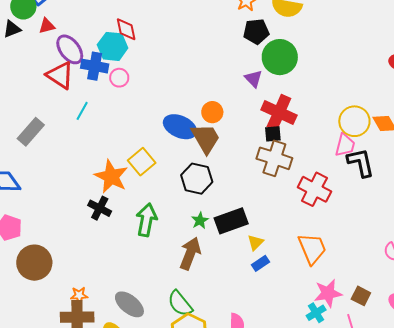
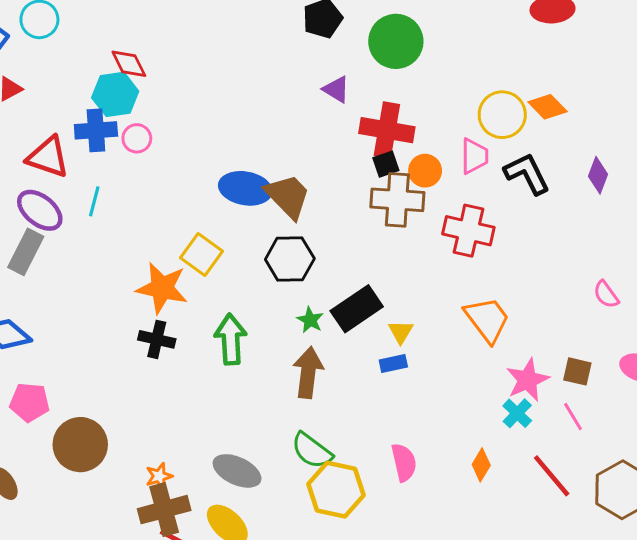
purple ellipse: (70, 49) -> (40, 210), moved
green circle: (280, 57) -> (396, 41), moved
orange circle: (212, 112) -> (425, 171), moved
pink trapezoid: (345, 145) -> (474, 156), moved
blue rectangle: (260, 263) -> (393, 363), moved, turned 36

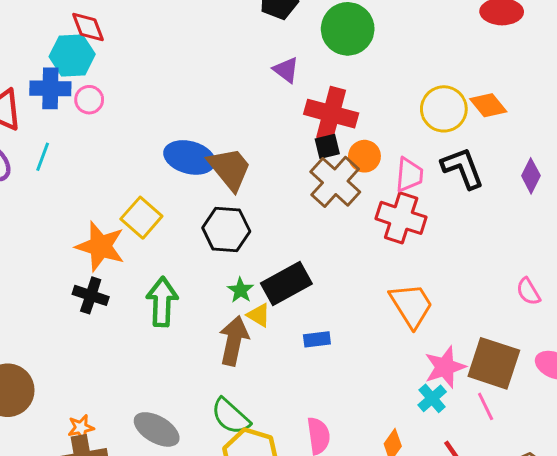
pink trapezoid: (474, 156) -> (409, 175), moved
brown cross: (397, 200) -> (335, 182), turned 33
yellow triangle: (401, 332) -> (259, 315), moved, turned -35
brown square: (577, 371) -> (494, 363), size x1.8

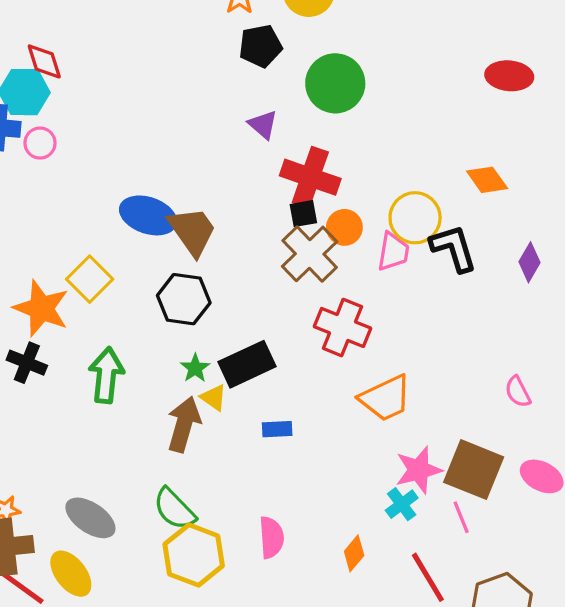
yellow circle: (444, 109) -> (415, 218), moved
red cross: (401, 218) -> (342, 327), moved
orange trapezoid: (411, 305) -> (386, 398), turned 93

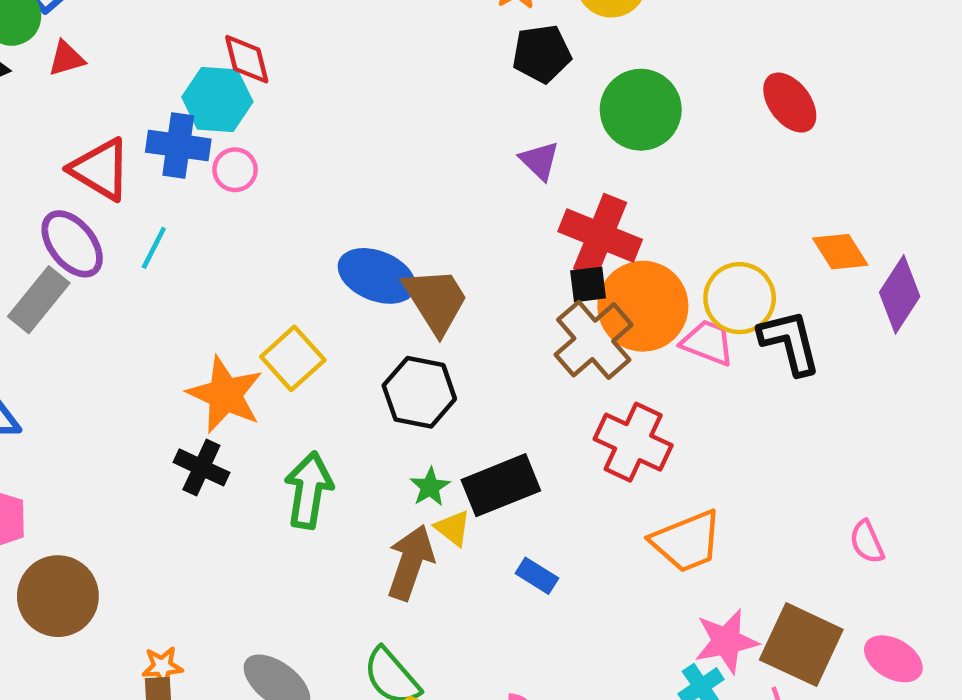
red ellipse: (509, 76) -> (790, 103), moved, turned 45
orange circle: (344, 227) -> (643, 306), size x1.8
pink trapezoid: (393, 252) -> (708, 343), turned -81
purple diamond: (530, 262) -> (900, 294), moved, size x1.4
blue rectangle: (277, 429) -> (537, 576), turned 32

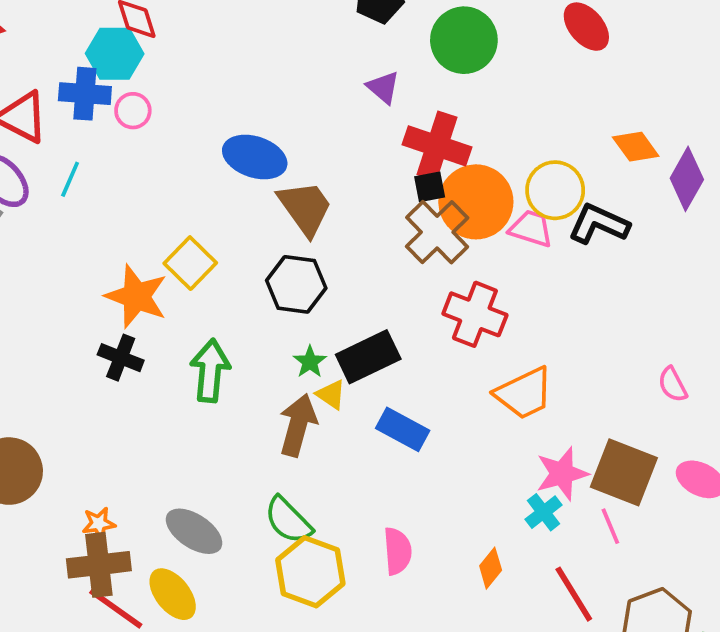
blue ellipse: (377, 276) -> (255, 157), moved
black L-shape: (790, 342) -> (599, 224), turned -48
blue rectangle: (537, 576) -> (403, 429), size x1.5

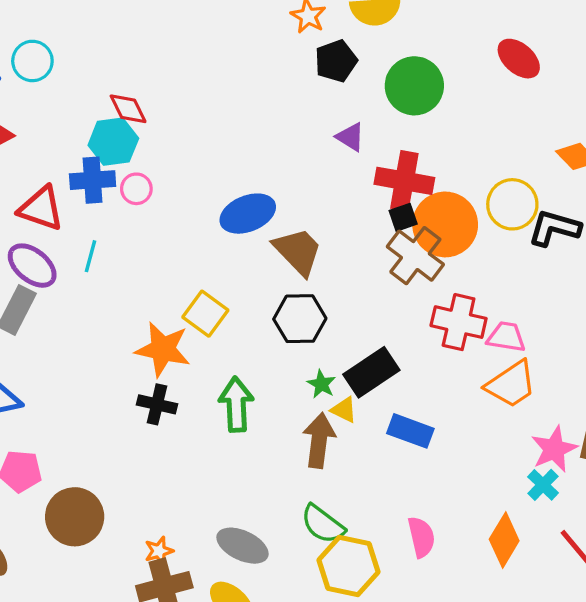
blue ellipse: (255, 157) -> (248, 214), turned -32
pink trapezoid: (531, 229) -> (506, 337), moved
orange diamond: (491, 568) -> (504, 540), size x1.5

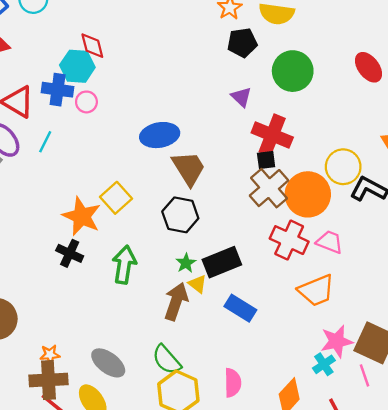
orange circle: (445, 224) -> (308, 194), moved
pink trapezoid: (506, 337) -> (330, 242), moved

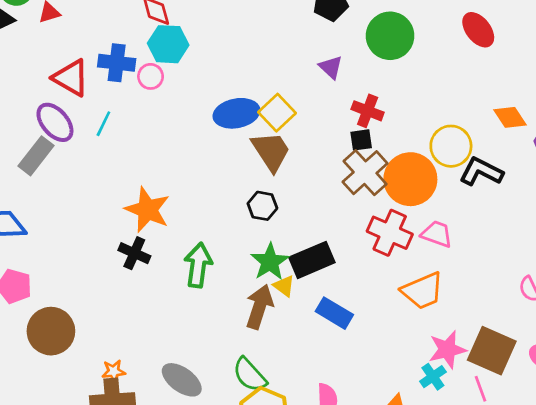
cyan hexagon: (77, 66) -> (168, 44), moved
red cross: (272, 135) -> (368, 111), size x0.7
yellow square: (116, 198) -> (277, 113), moved
black hexagon: (180, 215) -> (262, 206), size x0.7
green star: (186, 263) -> (270, 262), size x1.6

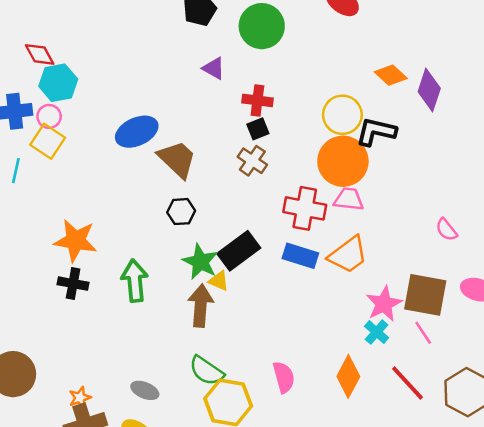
yellow square: (277, 113) -> (48, 141), moved
brown cross: (365, 173) -> (252, 161), moved, size x0.7
orange circle: (410, 179) -> (343, 161), moved
blue rectangle: (334, 313) -> (300, 256), moved
gray ellipse: (182, 380) -> (145, 390), size x0.7

